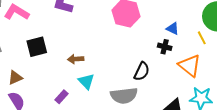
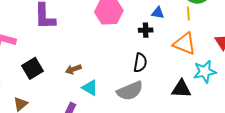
yellow line: (202, 38) -> (188, 13), turned 40
black cross: (165, 47) -> (146, 30), moved

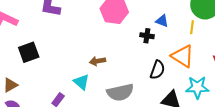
black semicircle: (140, 63) -> (157, 70), moved
brown arrow: (73, 69) -> (98, 61), moved

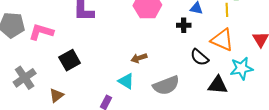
black semicircle: (157, 70) -> (199, 57), turned 120

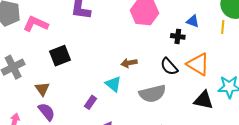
orange triangle: (222, 40) -> (198, 64), moved
black semicircle: (199, 57) -> (169, 66), moved
brown triangle: (56, 95) -> (42, 89), turned -35

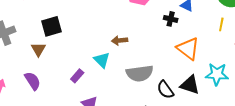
yellow line: (223, 27) -> (221, 24), moved
black semicircle: (169, 66) -> (165, 90), moved
brown triangle: (42, 89) -> (38, 49), moved

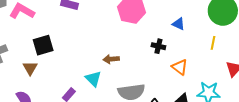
black cross: (171, 19) -> (158, 46), moved
orange triangle: (188, 49) -> (180, 67), size x0.7

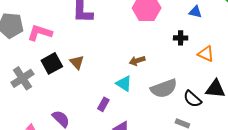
black square: (43, 45) -> (52, 63), moved
brown triangle: (30, 68) -> (77, 62), moved

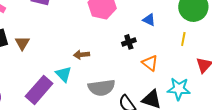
black cross: (181, 38) -> (129, 42), turned -32
purple rectangle: (103, 104) -> (39, 90), size x2.0

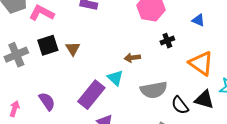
black cross: (129, 42) -> (167, 41), moved
orange triangle: (150, 63) -> (201, 63), size x1.5

